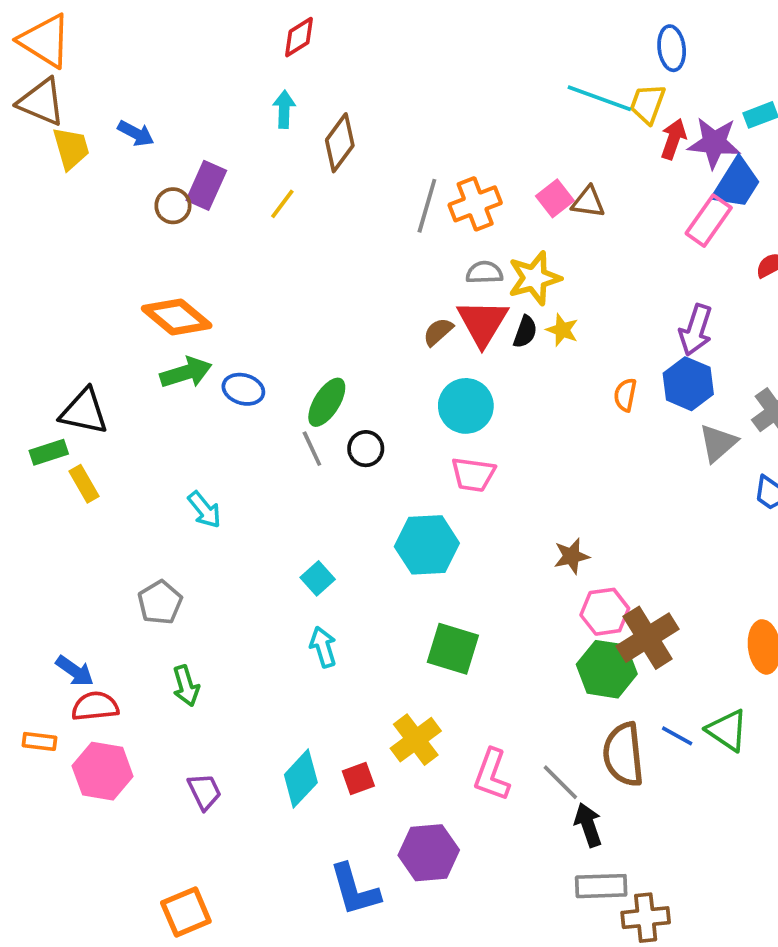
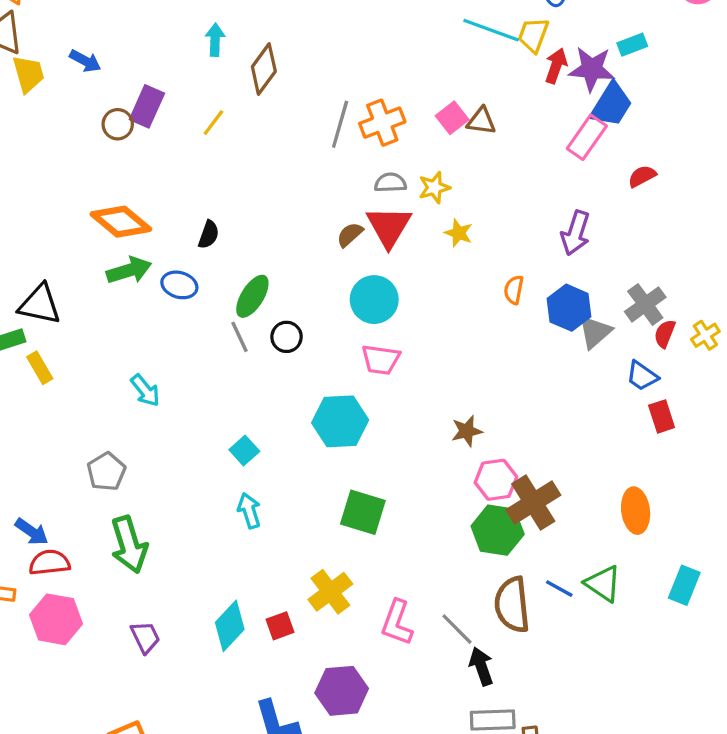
yellow star: (534, 278) -> (434, 188), size x0.7
black semicircle: (525, 332) -> (209, 235), moved
blue hexagon: (688, 384) -> (569, 308), moved
green arrow: (186, 686) -> (129, 545), size x1.6

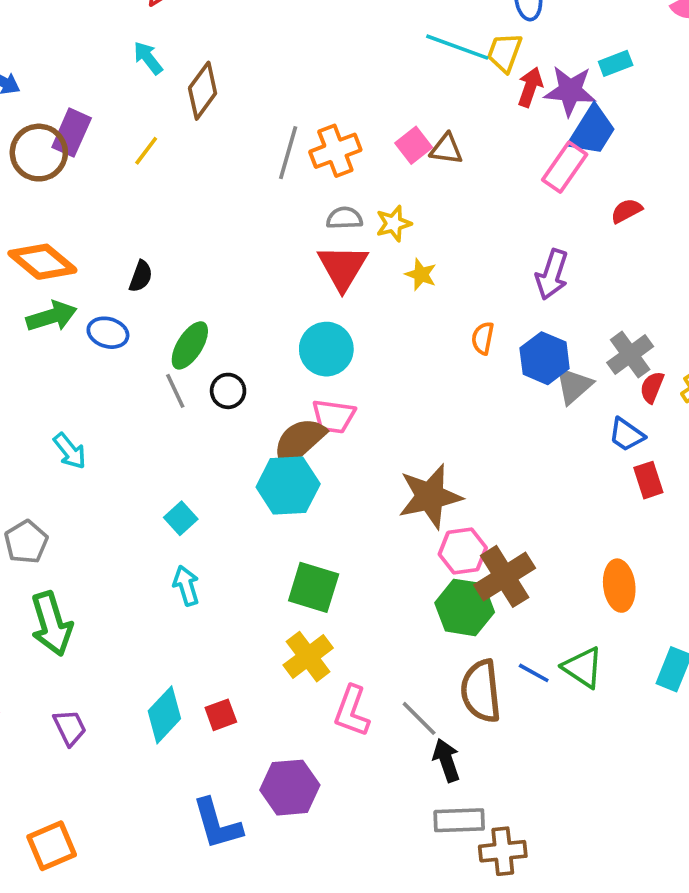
cyan arrow: (215, 40) -> (148, 58), turned -40
brown circle: (118, 124) -> (39, 153), size x1.6
brown semicircle: (350, 235) -> (299, 442), moved, size x1.8
brown star: (467, 431) -> (430, 496), size x1.8
yellow cross: (330, 592) -> (308, 657), moved

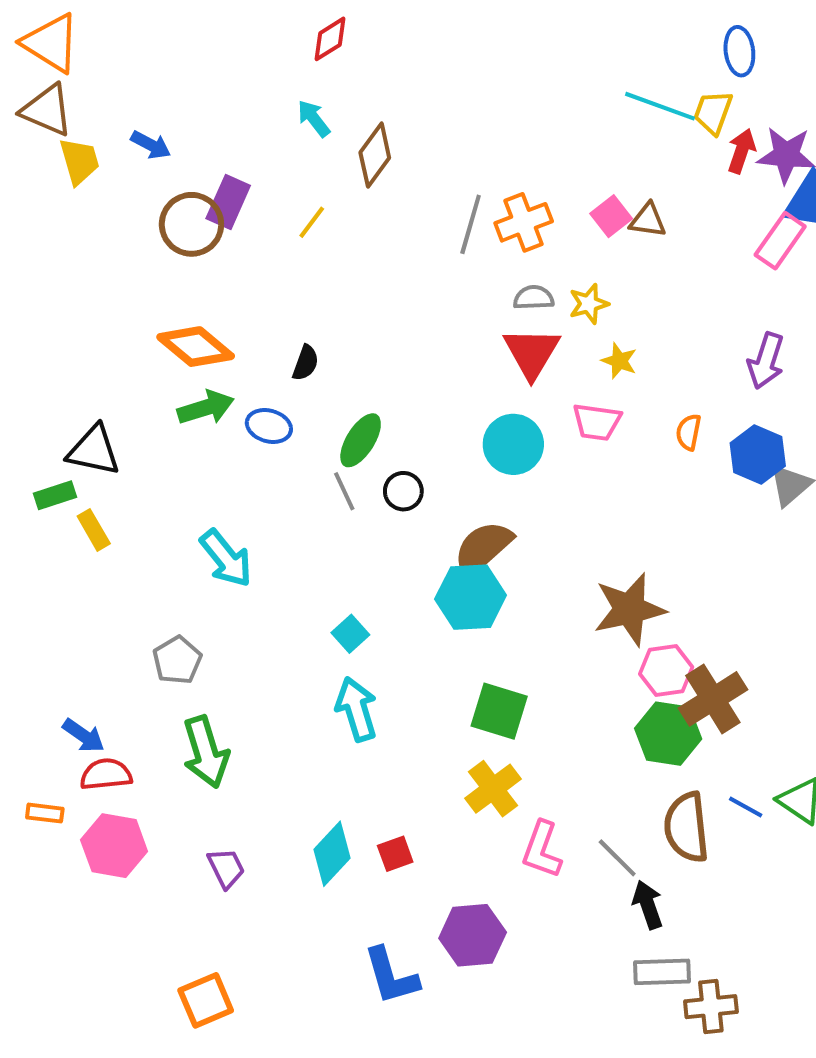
pink trapezoid: (334, 416) -> (597, 422), moved
cyan arrow: (70, 451) -> (226, 558), size x1.4
cyan arrow: (186, 586) -> (356, 709), size x1.4

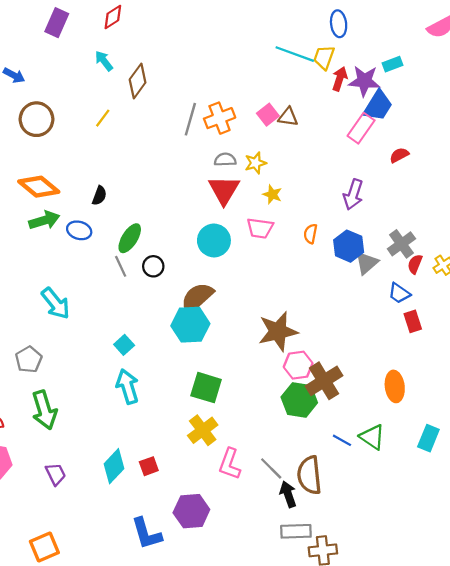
purple rectangle: (228, 202) -> (57, 23), moved
brown semicircle: (686, 827) -> (309, 475), moved

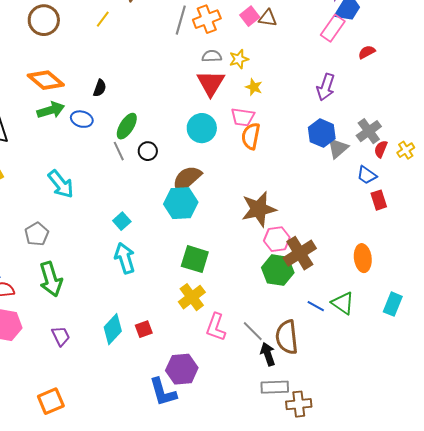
orange semicircle: (311, 234) -> (251, 136), moved, size x1.5
blue L-shape: (147, 534) -> (163, 392), moved

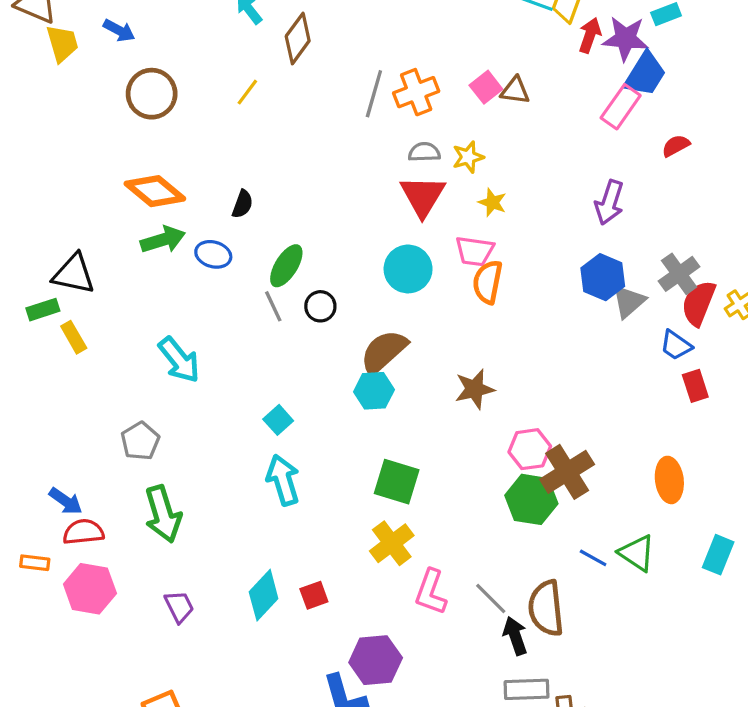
red semicircle: (381, 149) -> (699, 303), size x1.6
cyan hexagon: (181, 203) -> (374, 391), size x0.7
brown star: (259, 209) -> (475, 389), moved, size x0.7

